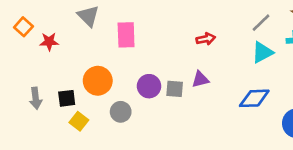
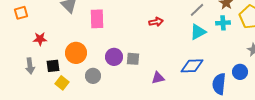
orange square: (23, 27) -> (21, 13), turned 32
red star: (49, 42) -> (40, 39), moved
purple triangle: (200, 79) -> (158, 78), moved

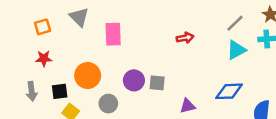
orange square: (21, 13) -> (43, 27), moved

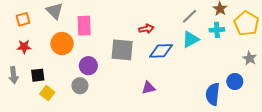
orange circle: (88, 76) -> (62, 44), moved
purple circle: (134, 80) -> (88, 66), moved
gray square: (157, 83) -> (122, 50), moved, size x1.6
blue diamond: (229, 91) -> (161, 51), moved

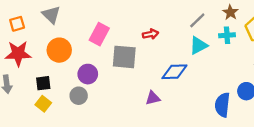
pink rectangle: (84, 26) -> (99, 34), moved, turned 30
red star: (24, 47) -> (18, 53), size x1.6
blue diamond: (161, 51) -> (174, 72), moved
black square: (38, 75) -> (43, 83), moved

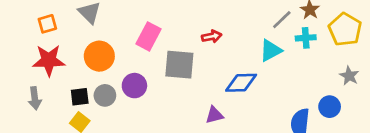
gray line: (197, 20) -> (282, 20), moved
gray circle: (79, 96) -> (105, 95), moved

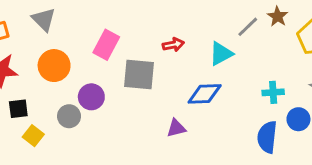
cyan cross: (306, 38) -> (273, 92), moved
cyan triangle: (271, 50) -> (221, 54), moved
gray circle: (105, 95) -> (69, 116), moved
black square: (80, 97) -> (18, 109), moved

